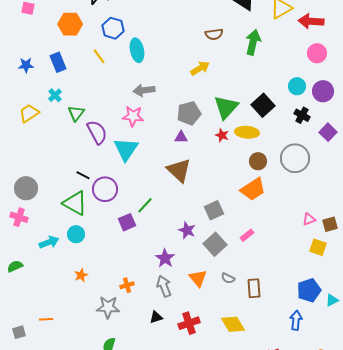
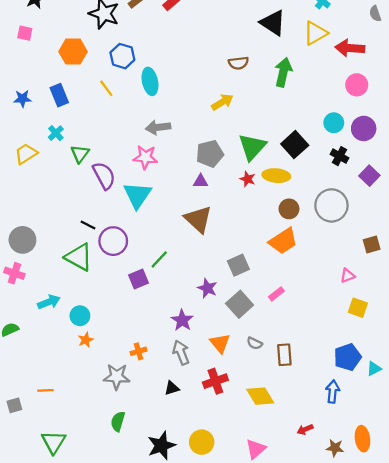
brown square: (330, 224) -> (372, 245), moved
cyan circle: (76, 234) -> (80, 316), moved
red cross: (189, 323) -> (215, 381), moved

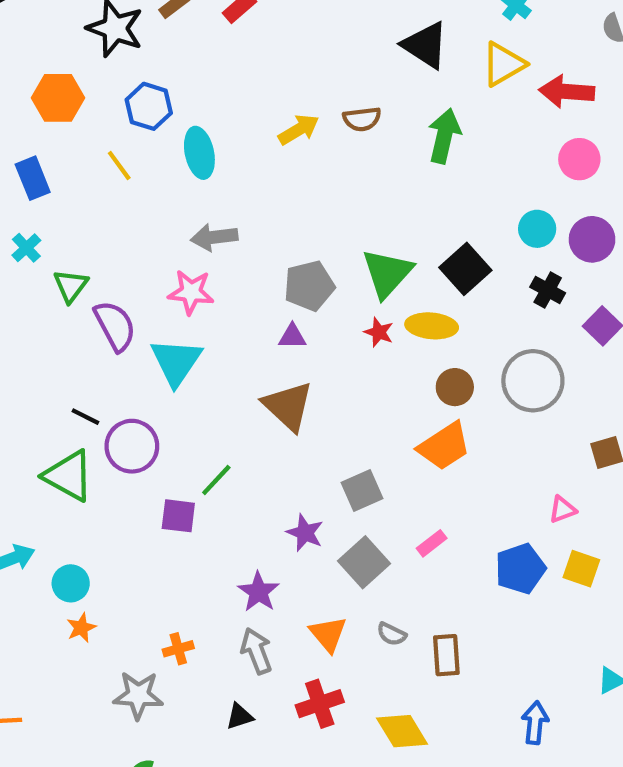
yellow arrow: (222, 102) -> (299, 130), moved
purple square: (138, 279) -> (178, 516), turned 30
blue pentagon: (348, 357) -> (520, 569), moved

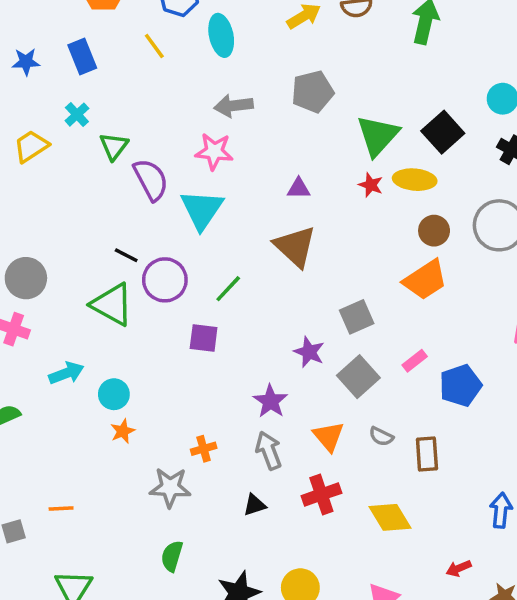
gray pentagon: (309, 286) -> (313, 92), moved
green line: (216, 480) -> (228, 289), moved
blue pentagon: (520, 569) -> (460, 385), moved

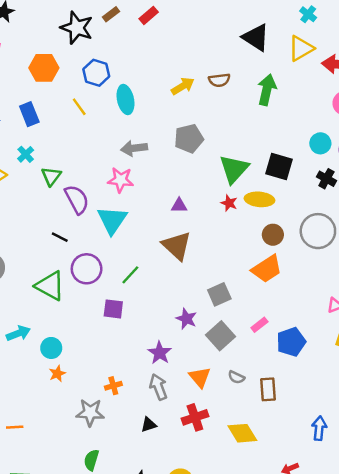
black square: (443, 132) -> (279, 166), turned -32
black line: (126, 255) -> (60, 237), moved

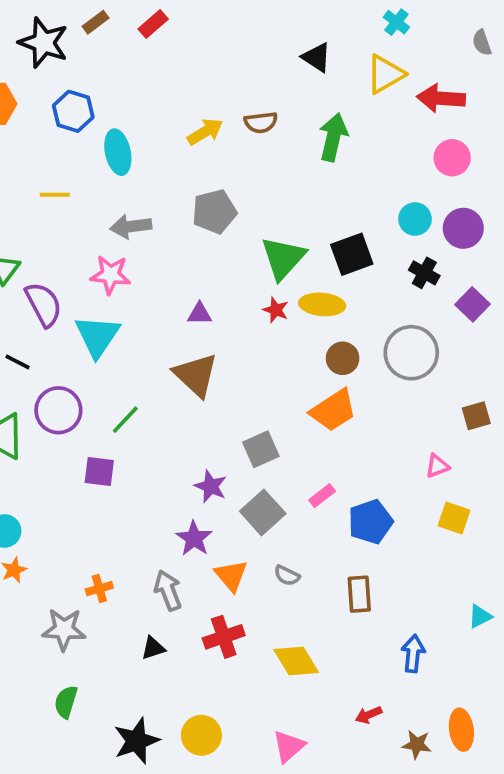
black triangle: (256, 37) -> (317, 57), size x0.7
yellow line: (79, 107) -> (55, 195), moved, turned -54
black square: (279, 166) -> (352, 254), turned -36
purple star: (160, 353) -> (194, 538), moved
brown rectangle: (268, 389) -> (359, 594), moved

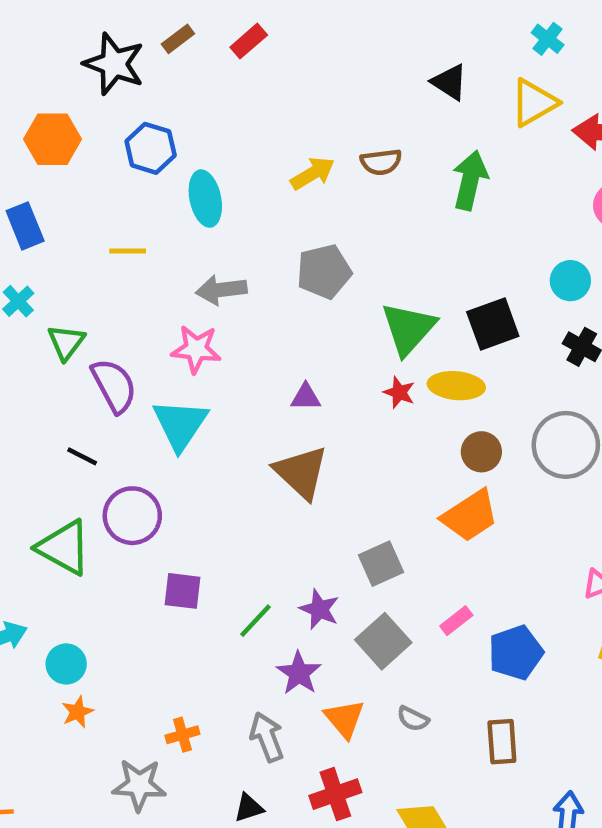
green line: (125, 420) -> (256, 621), moved

